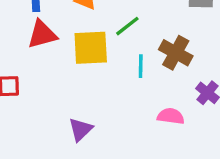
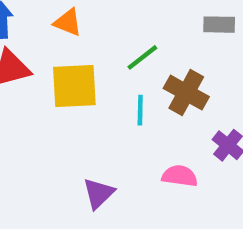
green line: (127, 26) -> (142, 57), moved
purple triangle: (81, 130) -> (99, 193), moved

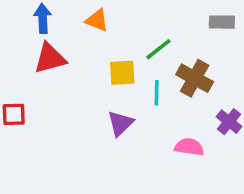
yellow square: (74, 86) -> (122, 73), moved, size x0.7
purple triangle: (99, 193) -> (120, 123), moved

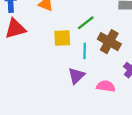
purple triangle: (120, 123) -> (76, 76), moved

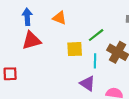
purple triangle: (76, 76) -> (87, 83), turned -42

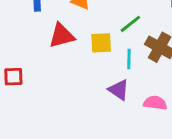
red triangle: (32, 40) -> (62, 36), moved

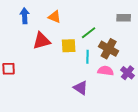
purple triangle: (119, 90) -> (81, 88), moved
pink semicircle: (155, 103) -> (106, 71), moved

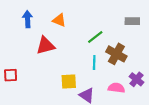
yellow square: (69, 46) -> (69, 81), moved
pink semicircle: (106, 71) -> (116, 88), moved

